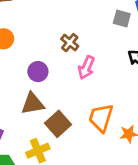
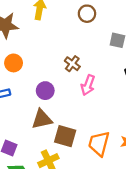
orange trapezoid: (101, 118) -> (99, 144), moved
brown square: (58, 124) -> (65, 136), turned -30

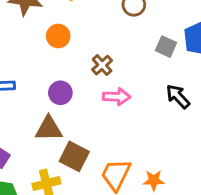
orange circle: (14, 63) -> (58, 36), moved
pink arrow: (88, 85) -> (117, 97), turned -120

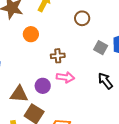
brown cross: (102, 65) -> (58, 56), turned 32
purple circle: (60, 93) -> (43, 86), moved

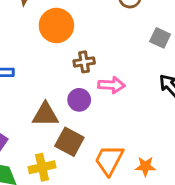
orange circle: (31, 34) -> (56, 26), size x1.5
brown cross: (58, 56) -> (84, 62), moved

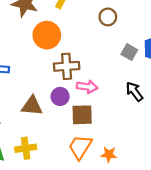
brown cross: (84, 62) -> (67, 66), size x1.5
brown square: (69, 142) -> (82, 115), moved, turned -35

